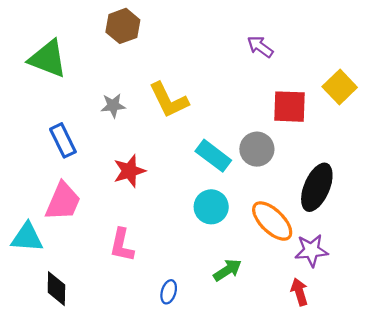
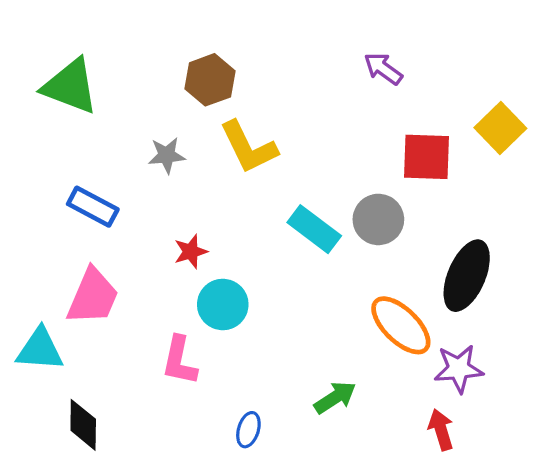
brown hexagon: (123, 26) -> (210, 80), moved
blue rectangle: (63, 140) -> (93, 207), turned -36
red star: (129, 171) -> (191, 252), size x0.7
cyan circle: (211, 207) -> (223, 304), moved

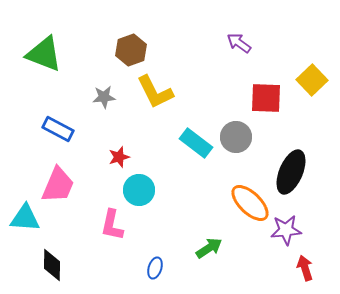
red arrow: (441, 430) -> (305, 268), moved

